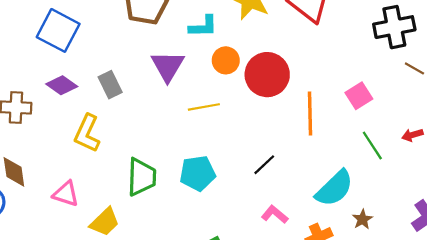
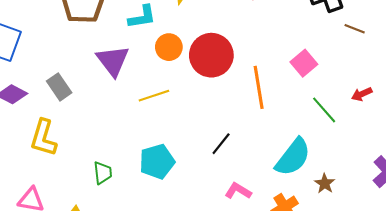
green trapezoid: (142, 177) -> (103, 173), size x0.6

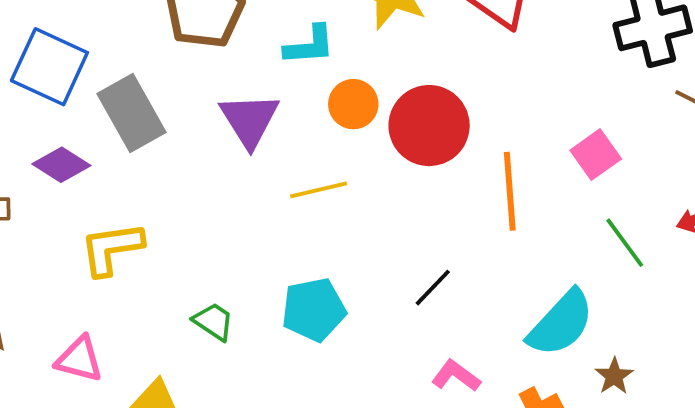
gray rectangle: (59, 87) -> (132, 113), moved, size x1.5
yellow L-shape: (43, 138) -> (112, 249), turned 60
green trapezoid: (103, 173) -> (214, 321), turned -55

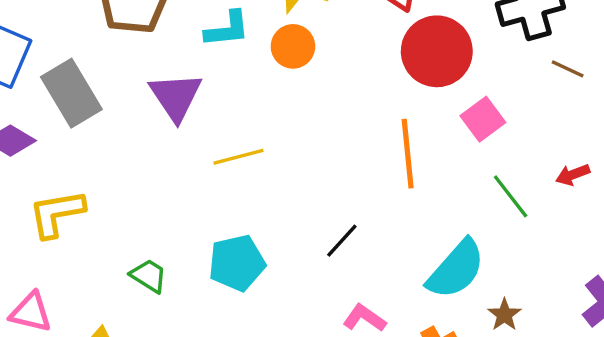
orange circle: (353, 104) -> (293, 46), moved
red circle: (429, 126) -> (437, 51), moved

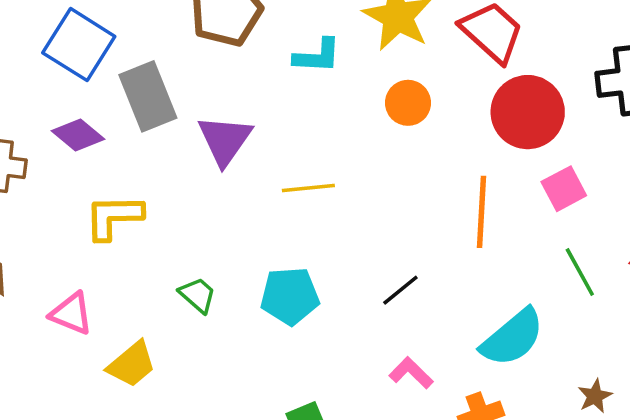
orange circle: (293, 46) -> (408, 103), moved
purple triangle: (176, 97) -> (225, 140), moved
brown star: (504, 315) -> (595, 396), moved

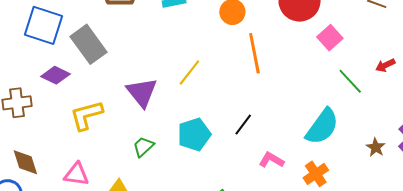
purple triangle: (225, 140) -> (142, 92), moved
yellow line: (308, 188) -> (189, 73), turned -32
orange line: (482, 212) -> (254, 53), moved
black line: (400, 290) -> (243, 125), moved
green trapezoid: (198, 295) -> (143, 147), turned -70

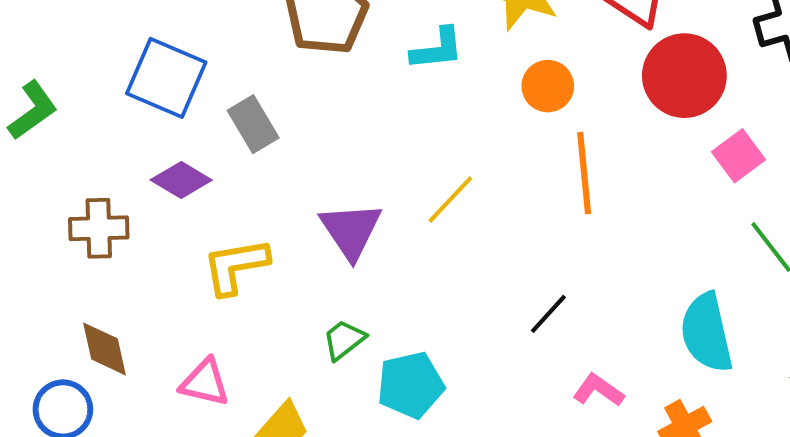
gray rectangle: (89, 44) -> (253, 124), size x0.7
cyan semicircle: (322, 127) -> (707, 333), turned 126
cyan pentagon: (194, 134) -> (411, 385), moved

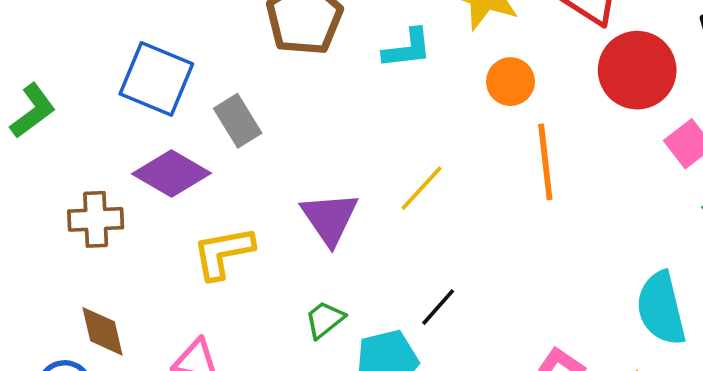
purple diamond: (181, 180) -> (171, 174), size x1.4
black line: (548, 314) -> (438, 307), moved

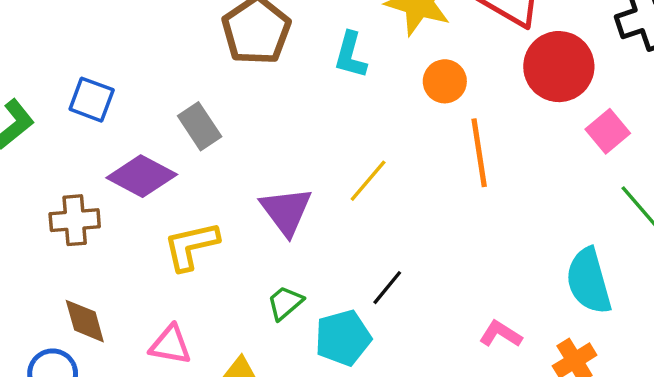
cyan L-shape: (407, 49) -> (350, 55), turned 114
blue square: (156, 79) -> (92, 100), moved, size x0.7

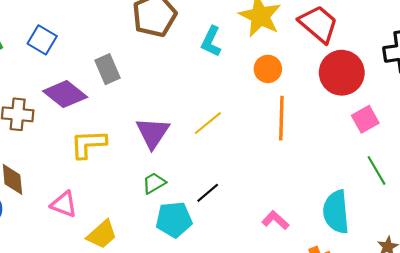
green trapezoid: (285, 303) -> (154, 183), moved
pink L-shape: (501, 334) -> (275, 220), moved

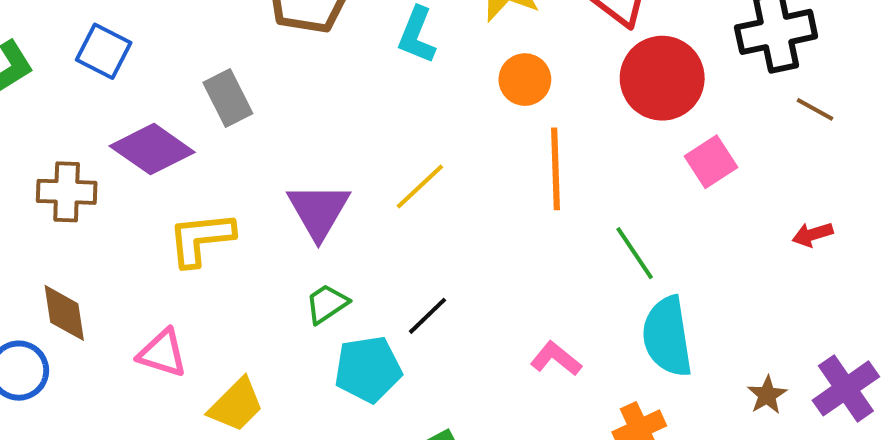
green line: (376, 170) -> (635, 253), moved

